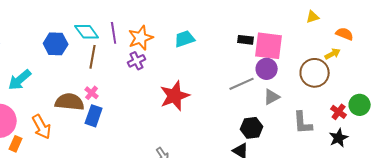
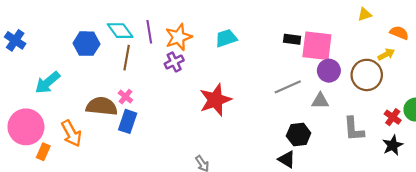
purple circle: (267, 69) -> (329, 71), moved
gray triangle: (272, 97) -> (320, 101), turned 30

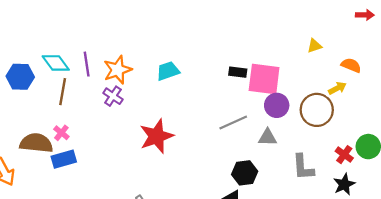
purple cross: (174, 62) -> (113, 96), turned -30
blue rectangle: (128, 121) -> (64, 159), turned 55

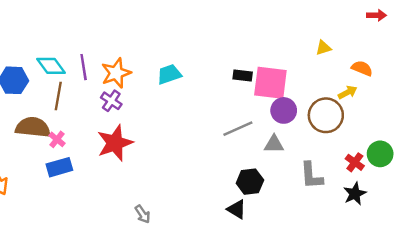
red star: (156, 136) -> (115, 143), moved
brown semicircle: (36, 143) -> (33, 127), moved

